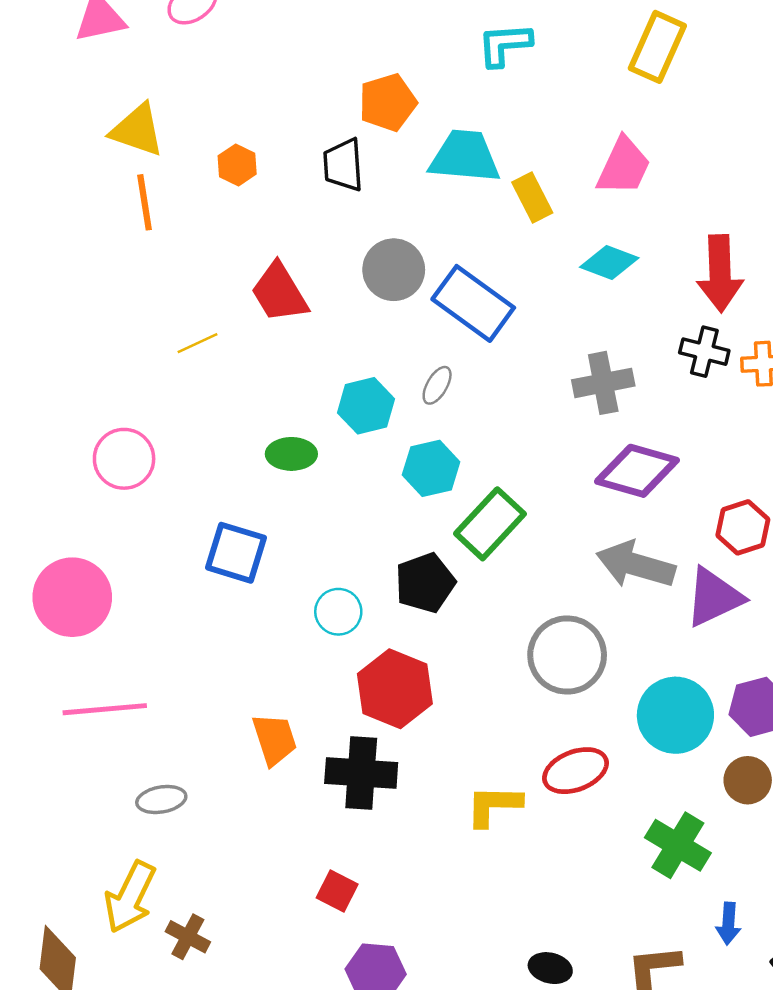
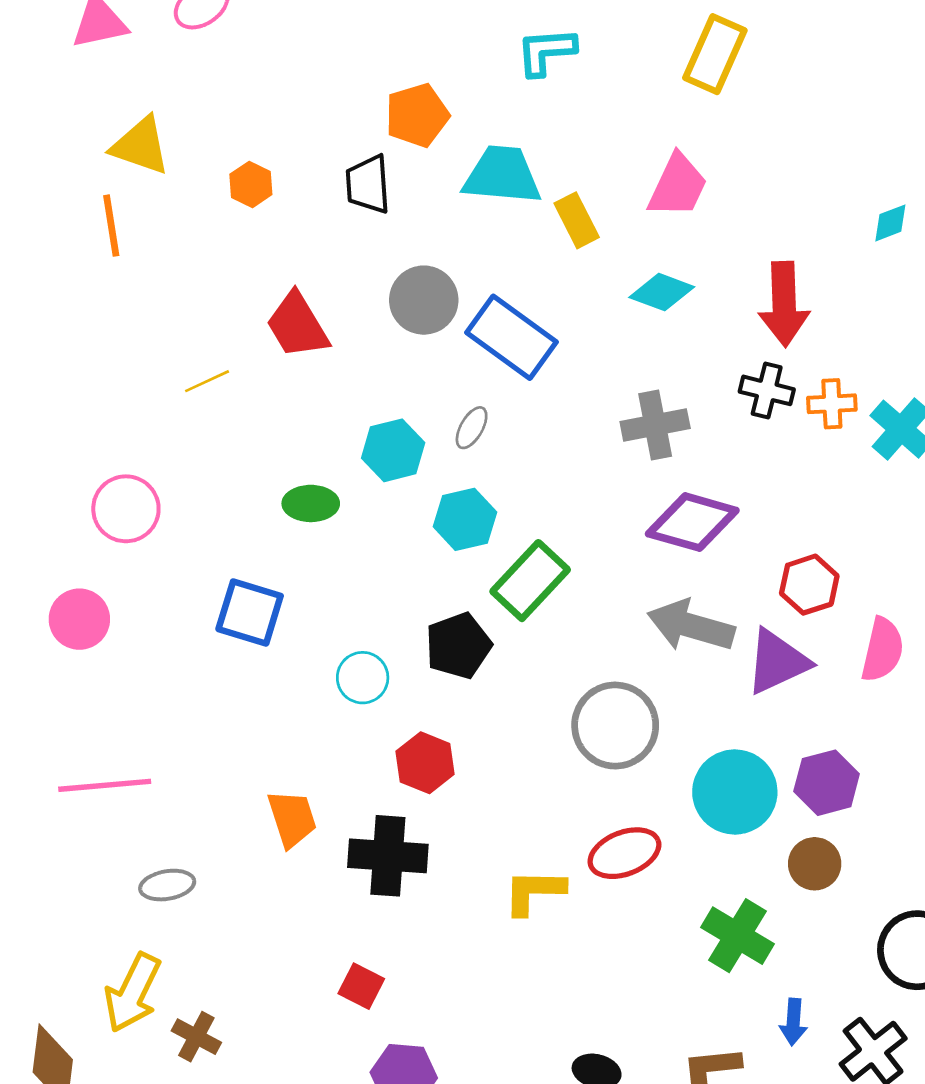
orange line: (144, 202) -> (111, 226), moved
pink circle: (72, 597) -> (79, 619), moved, size x0.7
red hexagon: (395, 689) -> (425, 763), size x0.7

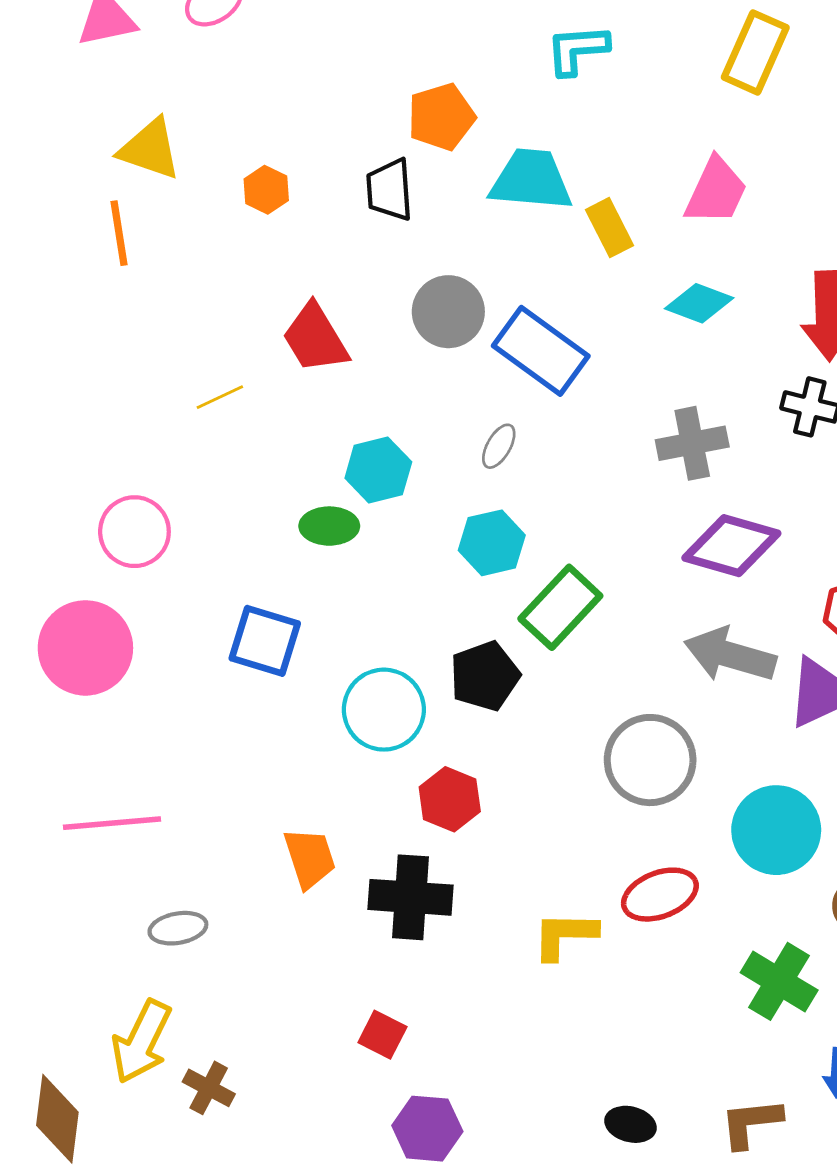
cyan hexagon: (393, 450) -> (378, 470), moved
pink circle: (79, 619) -> (85, 648), size x1.5
cyan circle: (363, 678) -> (384, 710), size x1.5

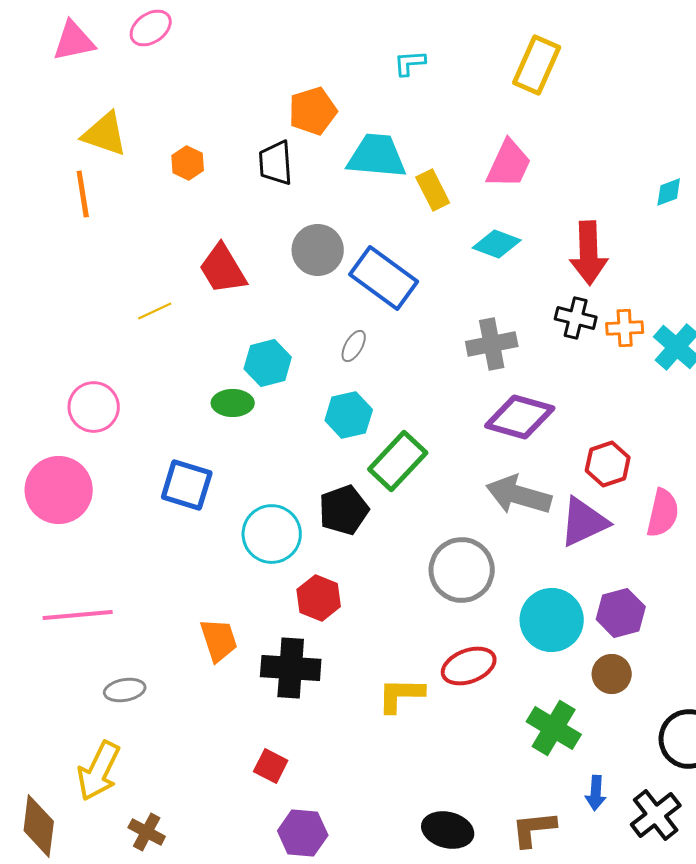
cyan L-shape: (577, 50) -> (410, 63), size x0.7
brown cross: (209, 1088) -> (147, 832), moved
black ellipse: (630, 1124) -> (448, 830), size x1.4

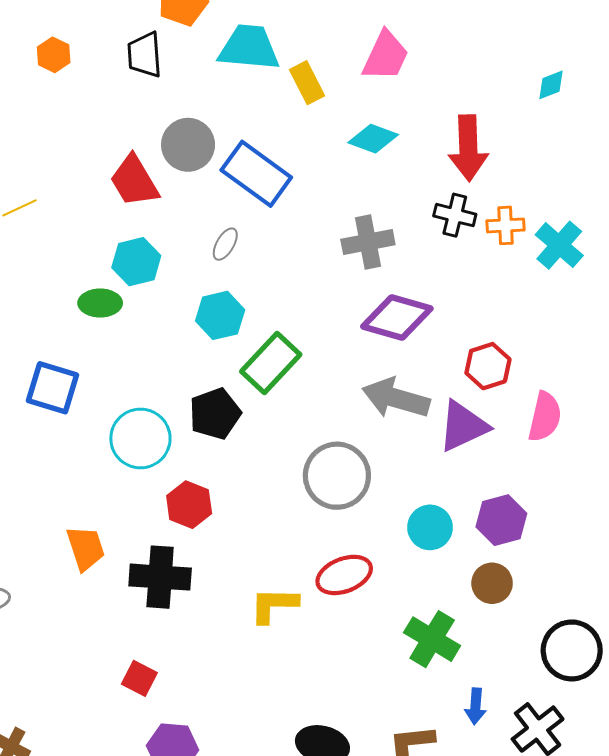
red trapezoid: (223, 269) -> (134, 181), moved
cyan circle: (552, 620) -> (430, 527), size x0.7

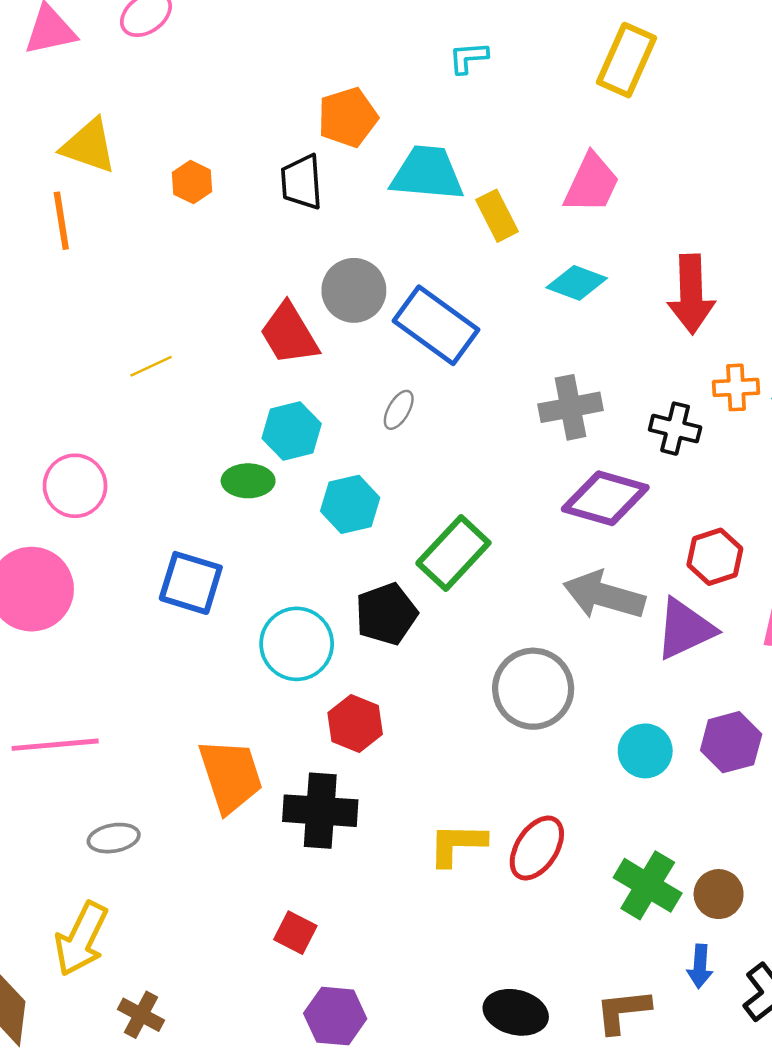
black cross: (455, 215) -> (675, 429), moved
cyan hexagon: (220, 315) -> (350, 504), moved
orange trapezoid: (86, 548) -> (231, 776), size x1.4
red ellipse: (344, 575) -> (537, 848), moved, turned -36
brown circle: (492, 583) -> (719, 894), moved

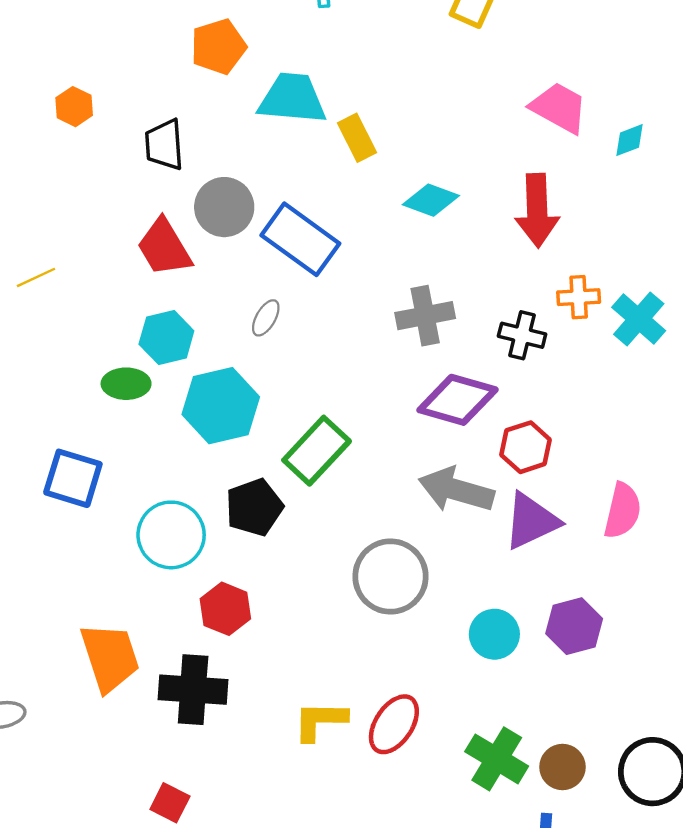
black trapezoid: (302, 182) -> (164, 145), moved
pink trapezoid: (592, 183) -> (559, 108), moved, turned -86
cyan hexagon: (350, 504) -> (221, 406), size x1.4
red hexagon: (715, 557) -> (526, 447), moved

